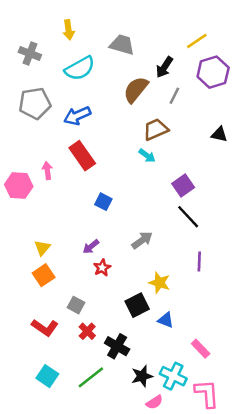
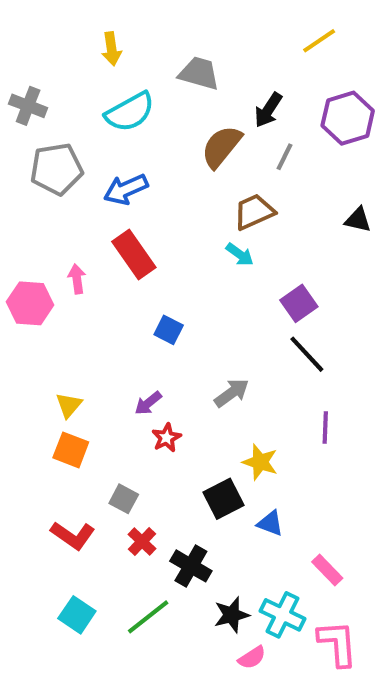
yellow line: (197, 41) -> (319, 41), moved
gray cross: (30, 53) -> (28, 106), moved
orange square: (44, 275) -> (71, 450), turned -35

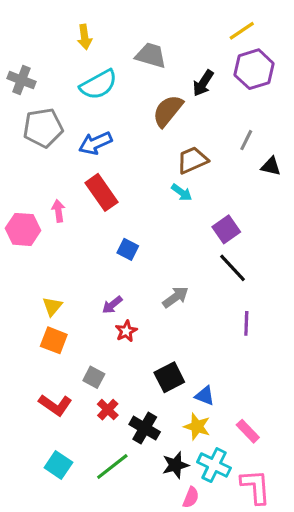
purple hexagon: (348, 118) -> (254, 69), moved
gray line: (285, 157) -> (246, 140), moved
yellow star: (260, 462) -> (197, 427), moved
pink semicircle: (252, 658) -> (191, 497), turned -35

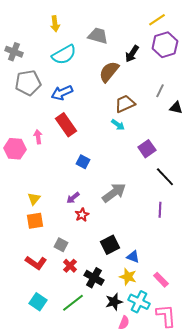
black line: (232, 268) -> (165, 177), moved
gray arrow: (175, 297) -> (114, 193), size x1.4
orange square: (54, 340) -> (35, 221), turned -30

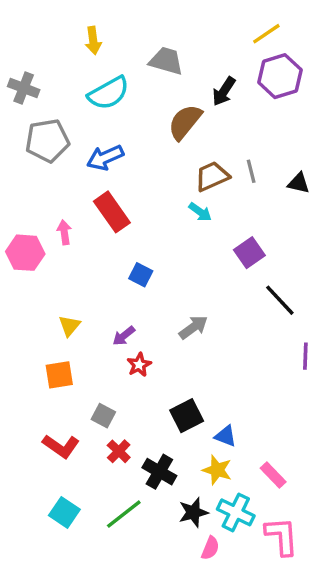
gray line: (160, 91) -> (251, 171), moved, turned -40
gray arrow: (114, 193) -> (193, 327), size x0.7
yellow triangle: (34, 199) -> (69, 326), moved
purple line: (160, 210) -> (305, 356), moved

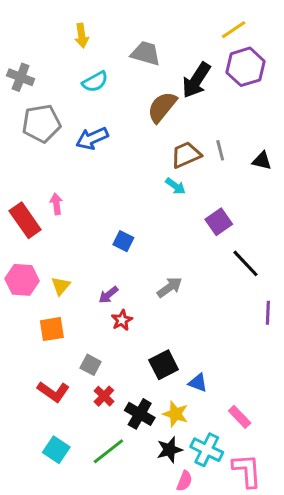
black arrow: (224, 91) -> (196, 80), size x1.4
cyan semicircle: (108, 93) -> (95, 82), size x0.7
red rectangle: (112, 212) -> (25, 220), moved
pink hexagon: (25, 253) -> (22, 280), moved
yellow star: (217, 470) -> (175, 414), moved

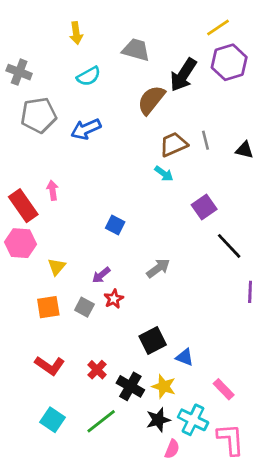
pink hexagon: (22, 280) -> (20, 243), moved
gray square: (91, 365) -> (84, 307), moved

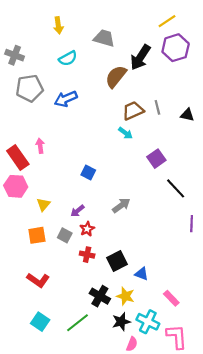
red cross: (97, 370) -> (87, 255), moved, turned -32

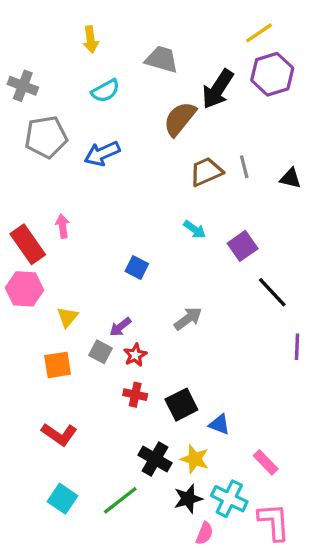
cyan arrow: (125, 133) -> (195, 229), moved
gray square: (65, 235) -> (100, 352), moved

